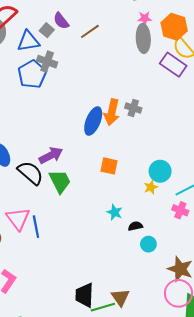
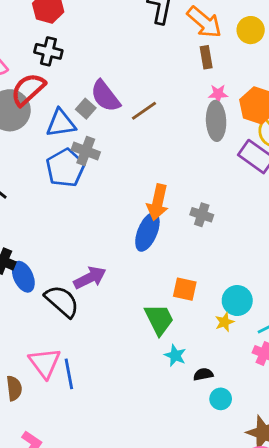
purple semicircle: (61, 21) -> (105, 96), size x1.4
orange arrow: (112, 112) -> (158, 202), moved
orange square: (109, 166) -> (185, 289), moved
green trapezoid: (60, 181) -> (159, 319), moved

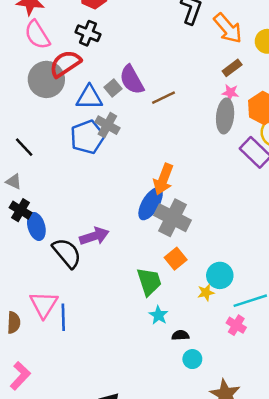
brown rectangle: (206, 57) -> (232, 68), moved, turned 54
gray cross: (202, 215) -> (173, 218), moved, size x1.8
orange square: (185, 289) -> (176, 259), turned 30

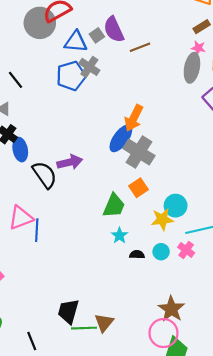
green trapezoid: (149, 282) -> (114, 206), turned 36
yellow star: (206, 292) -> (162, 219), size x1.5
pink triangle: (44, 305) -> (21, 218), turned 32
cyan circle: (192, 359) -> (161, 252), moved

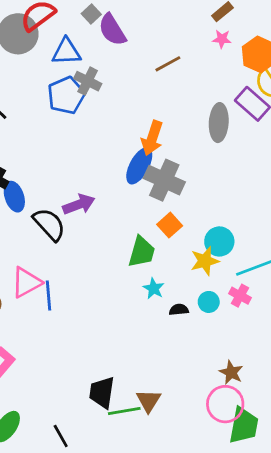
gray square: (97, 35) -> (91, 14), moved
brown line: (140, 47) -> (168, 64), moved
gray ellipse: (192, 68) -> (219, 123), moved
brown star: (171, 309) -> (231, 372), size x0.7

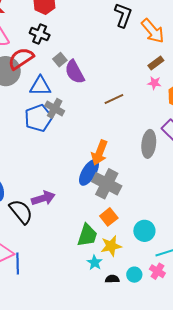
yellow star: (205, 261) -> (111, 246), moved

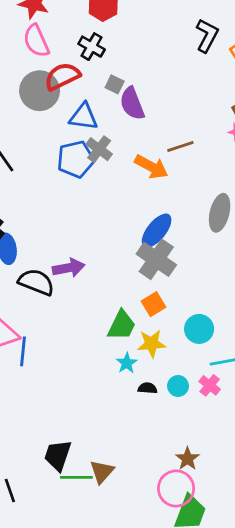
gray square: (60, 60) -> (115, 84), turned -32
orange arrow: (99, 153) -> (151, 167), moved, turned -90
blue ellipse: (89, 172) -> (157, 231), moved
black semicircle: (21, 212) -> (36, 282), turned -36

